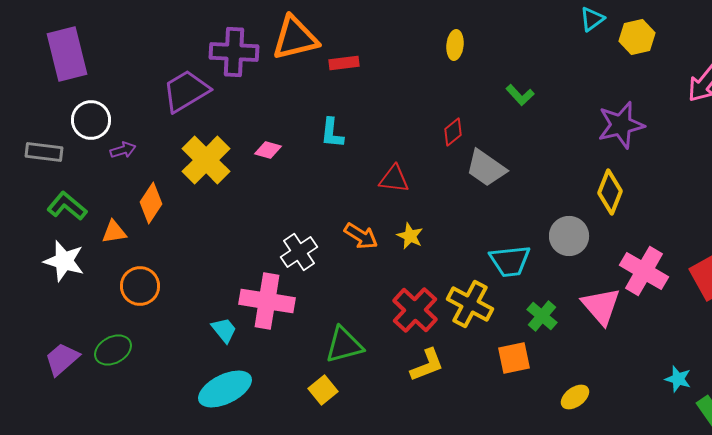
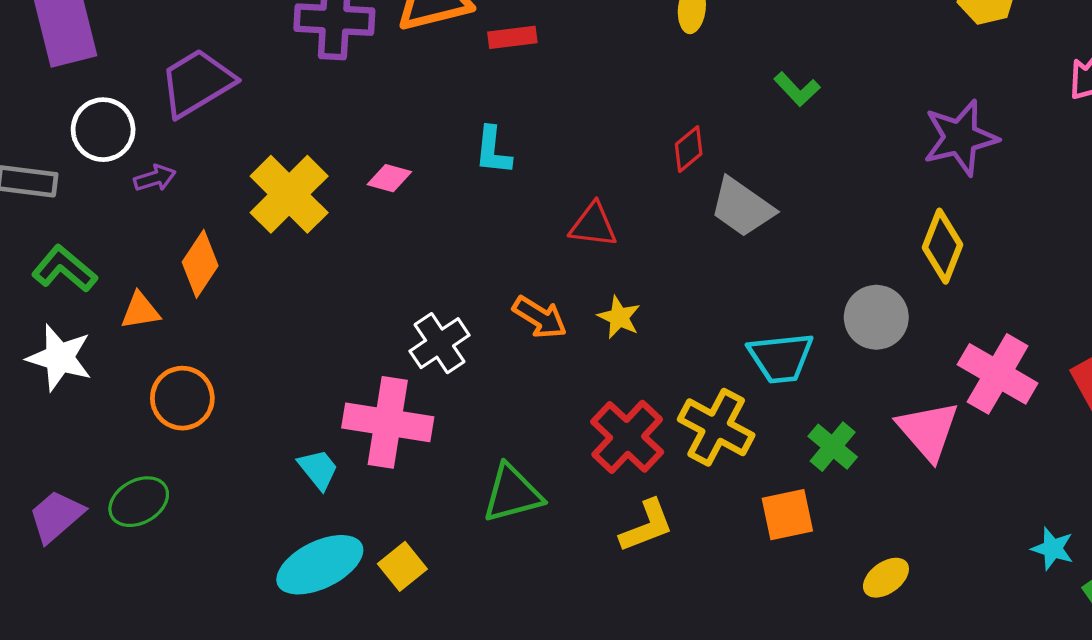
purple trapezoid: (186, 91) -> (197, 83), moved
yellow square: (323, 390) -> (402, 566), moved

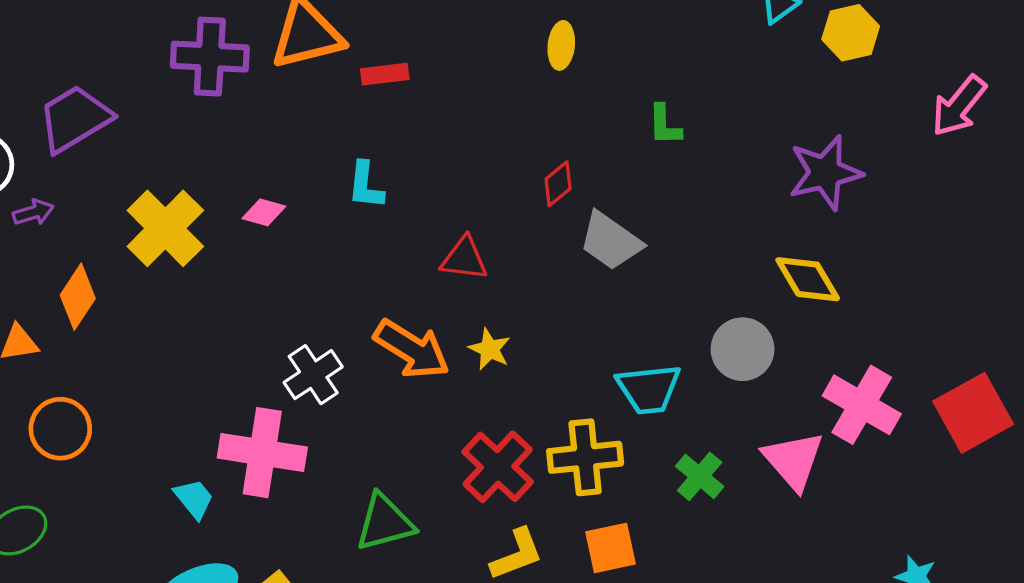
green L-shape: (797, 89) -> (665, 125), turned 42
yellow diamond: (943, 246) -> (808, 279), turned -52
orange arrow: (540, 317) -> (412, 349), size x1.4
yellow cross: (716, 427) -> (585, 457), turned -34
orange square: (787, 515) -> (611, 548), moved

